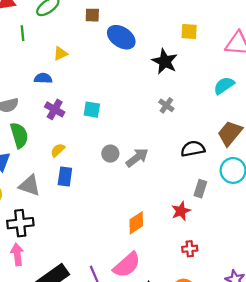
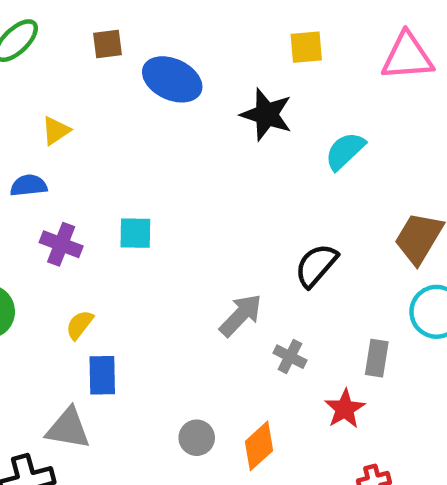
cyan semicircle: (224, 85) -> (345, 151), moved
gray cross: (166, 105) -> (290, 357), moved
black semicircle: (193, 149) -> (316, 265), moved, turned -30
gray circle: (110, 154) -> (197, 438), moved
gray triangle: (29, 185) -> (68, 428), moved

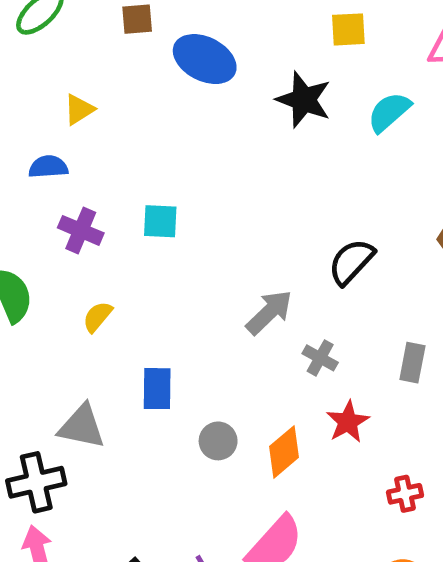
cyan semicircle: (345, 151) -> (389, 112), moved
blue rectangle: (102, 375) -> (157, 389), moved
red star: (345, 409) -> (348, 422), moved

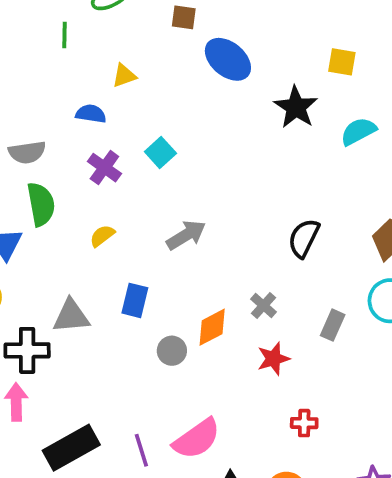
cyan square: (160, 221) -> (160, 152), moved, turned 32
black semicircle: (351, 262) -> (304, 238), turned -30
gray arrow: (269, 312) -> (186, 235), moved
gray triangle: (82, 427) -> (71, 316), turned -30
orange diamond: (284, 452) -> (212, 327), moved

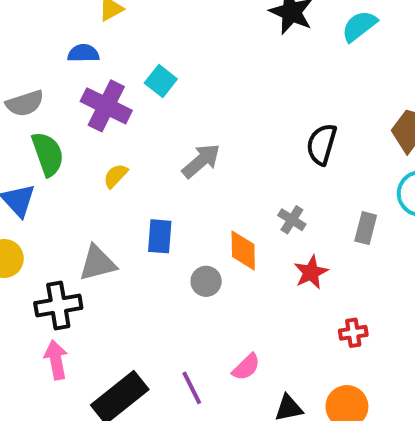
purple cross: (104, 168) -> (106, 106), size x1.4
orange diamond: (212, 327) -> (243, 250), turned -54
pink semicircle: (197, 439) -> (246, 367), size x0.6

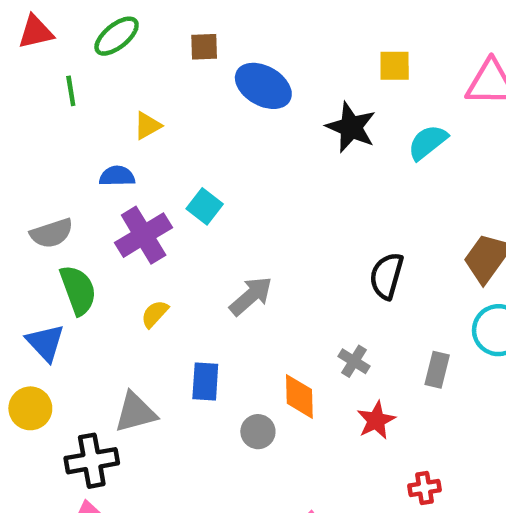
purple cross: (106, 106) -> (144, 235), turned 33

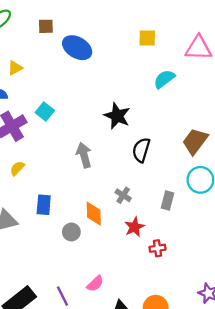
black star: (351, 127) -> (117, 116), moved
gray arrow: (251, 296) -> (84, 155), moved, turned -65
red cross: (424, 488) -> (158, 248), moved

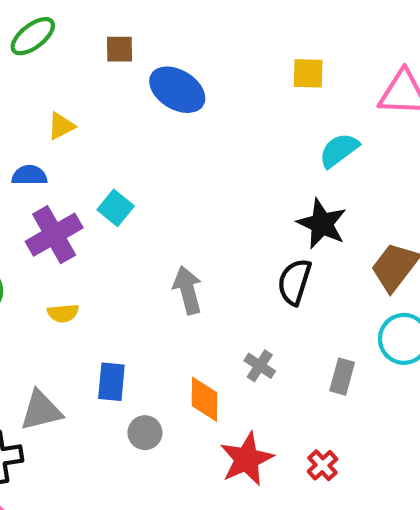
black star: (117, 116) -> (322, 224), moved
yellow semicircle: (17, 168) -> (63, 313), turned -140
red star: (134, 227) -> (247, 459), moved, size x1.4
gray circle: (71, 232) -> (145, 433), moved
red cross: (158, 248) -> (323, 465), turned -35

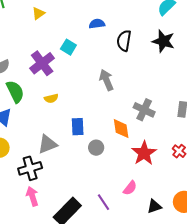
blue semicircle: (29, 175) -> (97, 24), moved
black semicircle: (294, 282) -> (124, 41), moved
gray cross: (260, 366) -> (144, 110), size x1.5

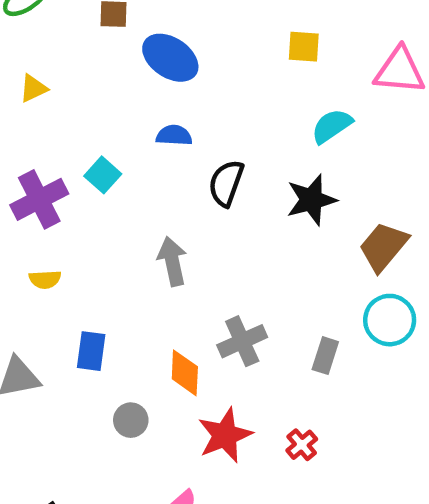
yellow triangle: (38, 13) -> (33, 88), moved
black star: (163, 41) -> (311, 200), turned 30
gray cross: (144, 110) -> (242, 341), turned 30
gray circle: (96, 148) -> (131, 420), moved

